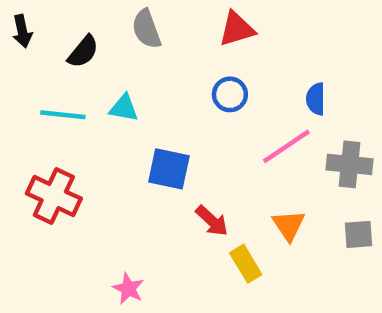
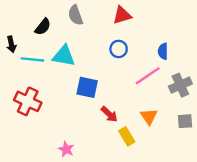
black arrow: (22, 31) -> (11, 44), moved
cyan triangle: (124, 108) -> (64, 56), size x1.5
gray cross: (350, 164) -> (180, 85), turned -30

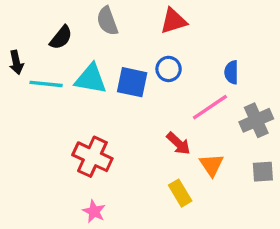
blue square: (87, 87) -> (132, 82), moved
red cross: (28, 101) -> (92, 157), moved
red arrow: (109, 114) -> (178, 143), moved

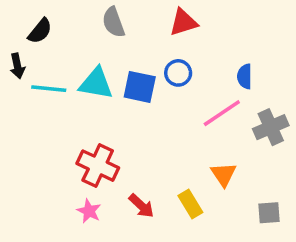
black semicircle: (61, 38) -> (40, 31), moved
red arrow: (178, 143) -> (141, 206), moved
gray square: (263, 172) -> (269, 213), moved
pink star: (94, 211) -> (89, 211), moved

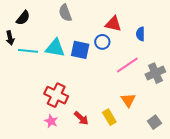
red triangle: (183, 22) -> (113, 24), moved, turned 30
blue semicircle: (245, 76) -> (140, 34), moved
gray square: (269, 213) -> (154, 122), turned -32

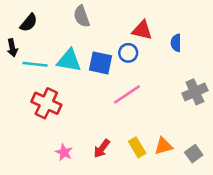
pink line: (127, 65) -> (127, 94), moved
red cross: (56, 95) -> (46, 103), moved
orange triangle: (128, 100) -> (163, 146), moved, turned 49
red arrow: (81, 118) -> (102, 149), turned 84

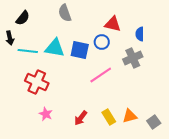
gray cross: (195, 92) -> (133, 58), moved
pink star: (64, 152) -> (46, 114), moved

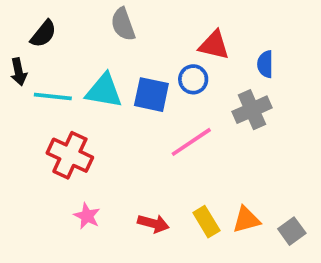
red arrow: (81, 118) -> (153, 224), turned -112

